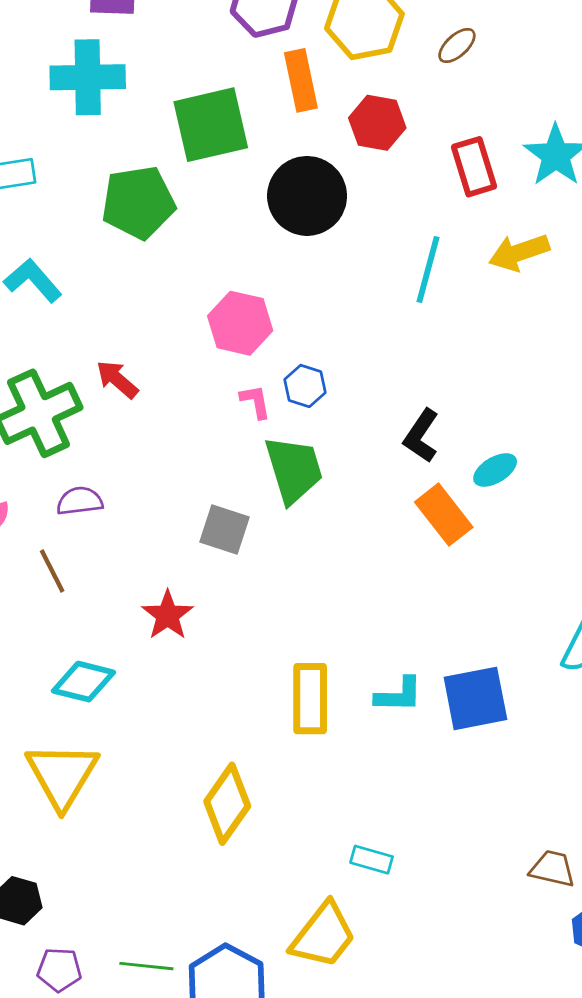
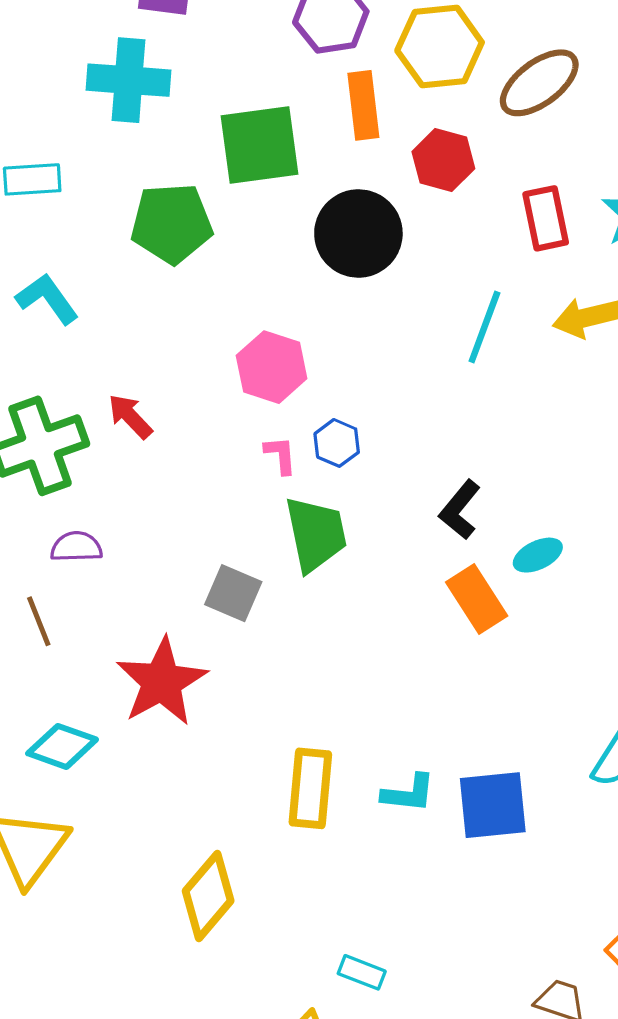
brown ellipse: (457, 46) -> (539, 83), size x1.8
red star: (168, 615) -> (162, 682), size x1.6

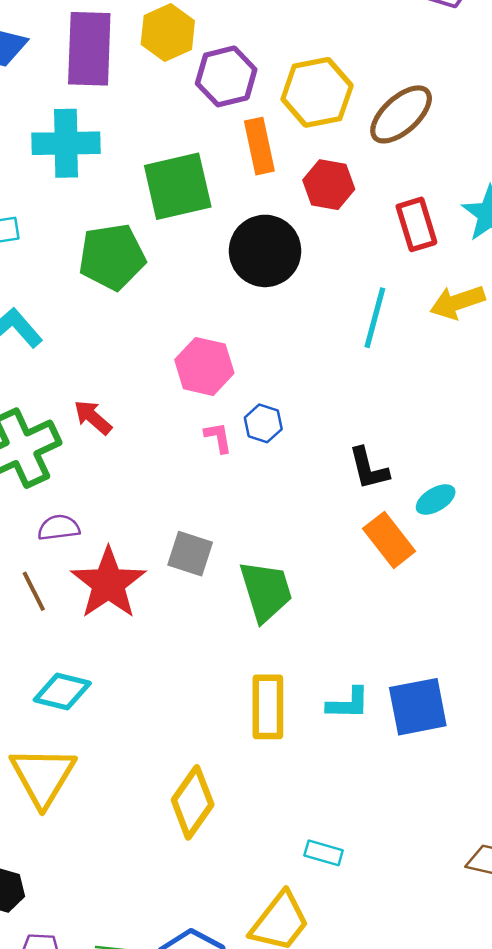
black L-shape: (460, 510) -> (369, 468), turned -48
green trapezoid: (316, 534) -> (266, 591), moved
red star: (162, 682) -> (108, 583), moved

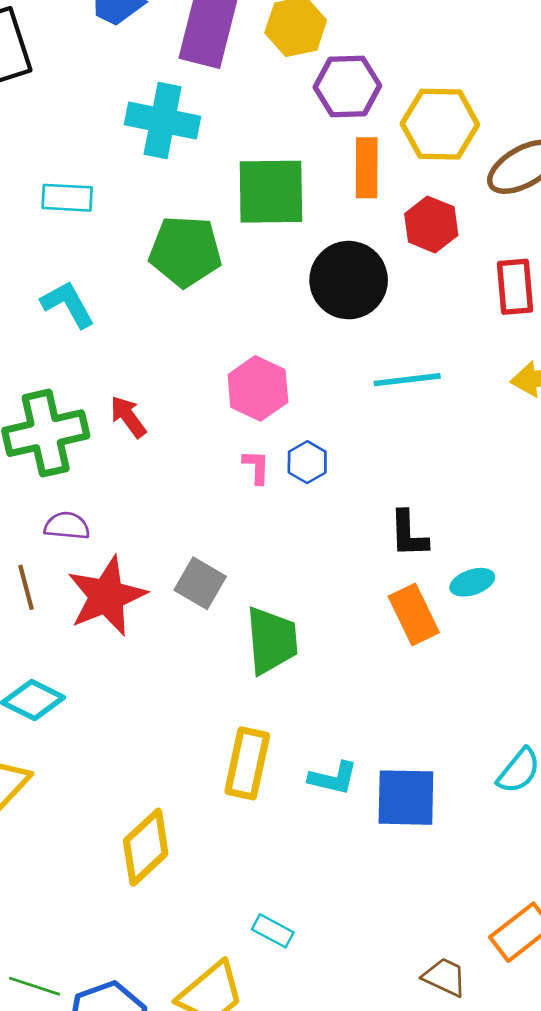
cyan line: (375, 318) -> (407, 380), moved, turned 56

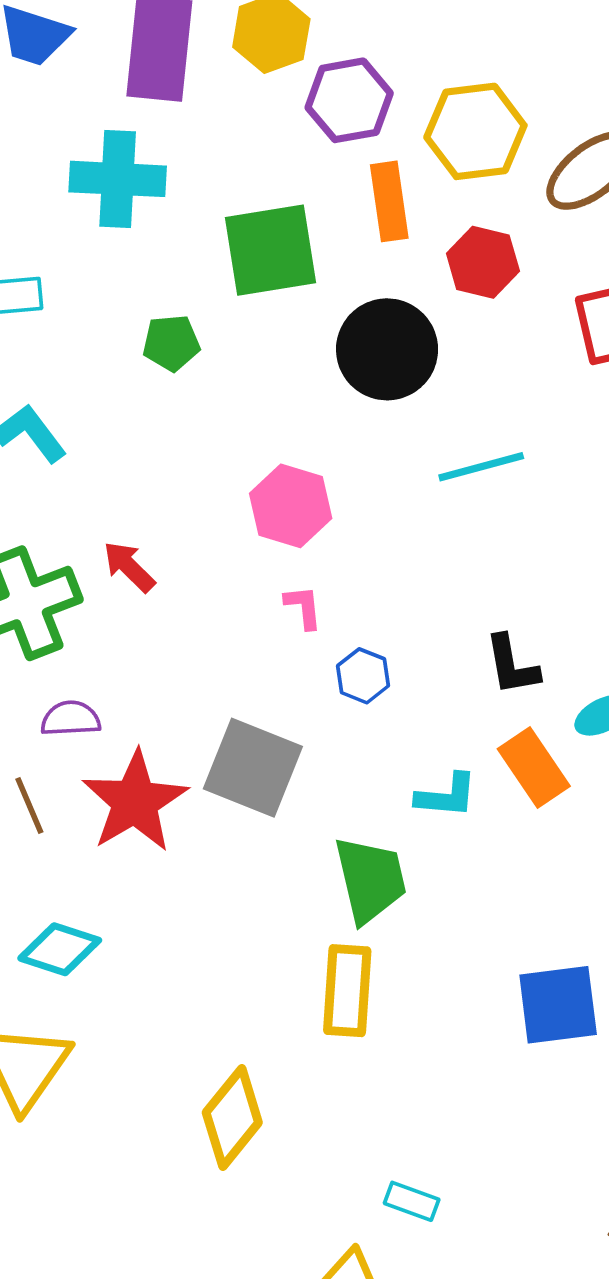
green pentagon: (185, 251) -> (171, 343), size x0.6
blue hexagon: (307, 462) -> (363, 676), moved
gray square: (200, 583) -> (253, 768), size x1.5
green trapezoid: (272, 640) -> (370, 880), moved
cyan L-shape: (333, 778) -> (446, 796), moved

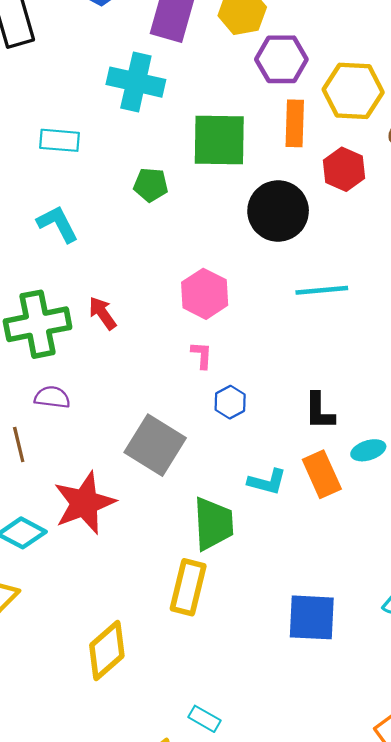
red star: (135, 802) -> (84, 503), moved

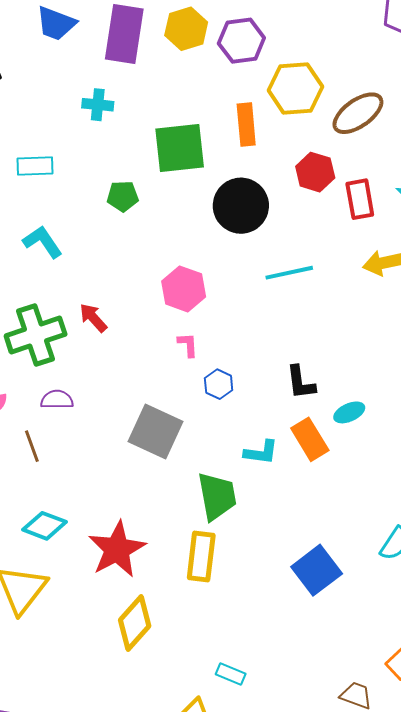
purple hexagon: (281, 59) -> (241, 41), moved
cyan cross: (136, 82) -> (98, 105), size x0.6
red hexagon: (344, 169) -> (315, 172), moved
red star: (84, 503) -> (117, 549), moved
blue square: (312, 617) -> (317, 570), turned -33

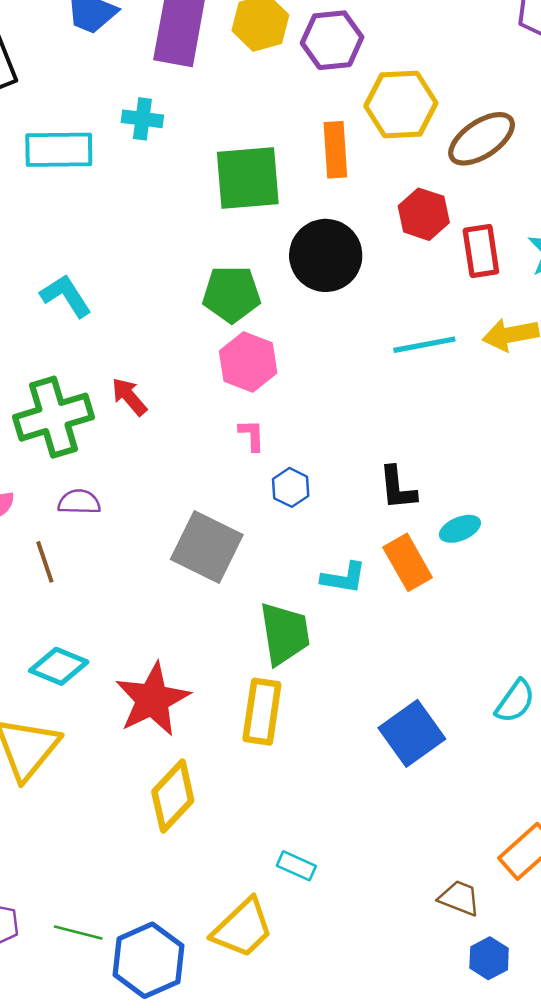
cyan rectangle: (35, 166) -> (59, 150), moved, size x1.4
green pentagon: (123, 196) -> (232, 294), moved, size x1.4
cyan line: (289, 273) -> (424, 345), moved

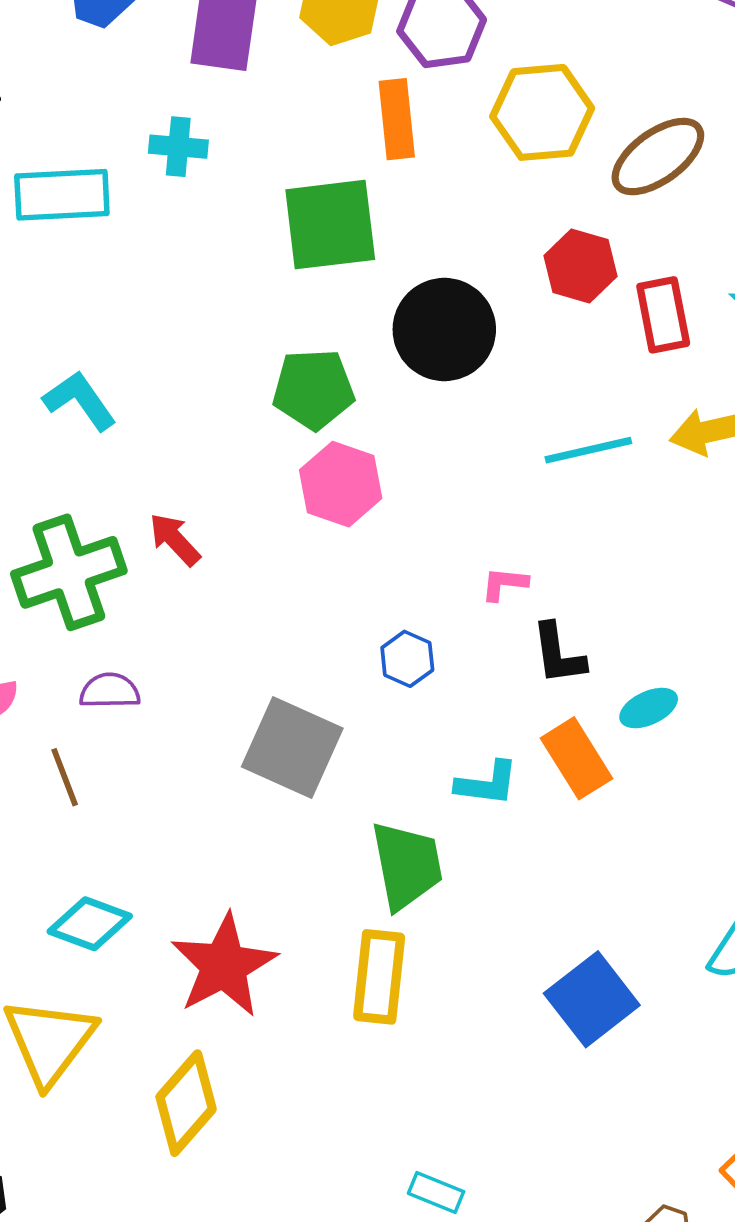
orange rectangle: (335, 150) -> (397, 119), moved
pink L-shape: (252, 435) -> (504, 584), moved, turned -80
yellow diamond: (173, 796) -> (186, 1103), moved

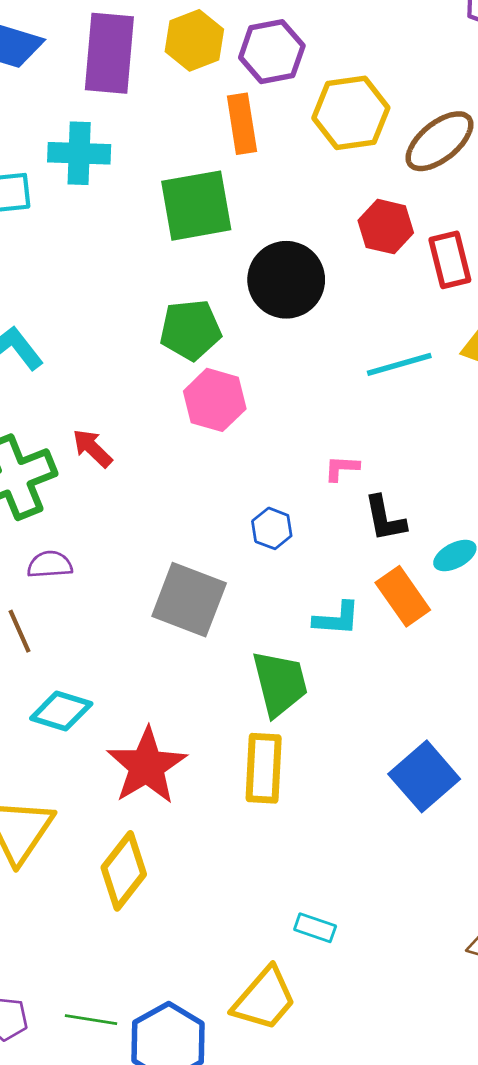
cyan cross: (178, 147) -> (79, 153), size x1.4
cyan diamond: (90, 924) -> (61, 711), moved

